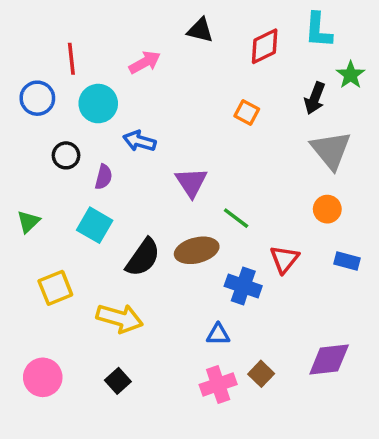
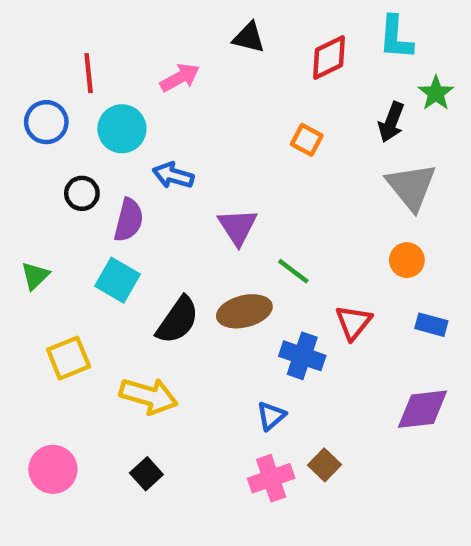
purple semicircle: (104, 177) -> (129, 220), size x1.4
blue triangle: (218, 334) -> (271, 416), turned -40
purple diamond: (329, 359) -> (422, 409), moved

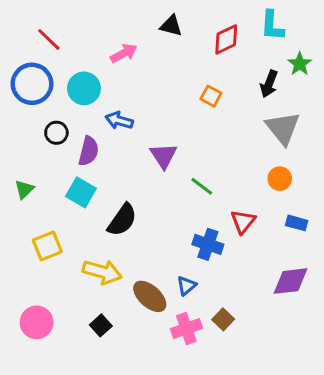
red line: (89, 73) -> (49, 39), moved, turned -40
blue circle: (46, 122) -> (32, 84), size x1.4
brown ellipse: (244, 311) -> (150, 296), moved, turned 56

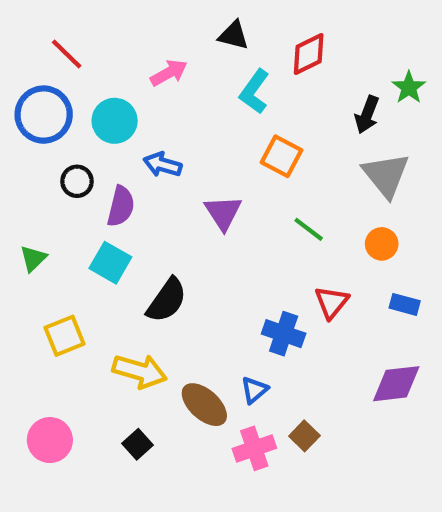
cyan L-shape: (272, 26) -> (254, 92), moved, turned 32
orange square: (211, 96) -> (281, 156), moved, size x1.4
green line: (202, 186) -> (309, 229), moved

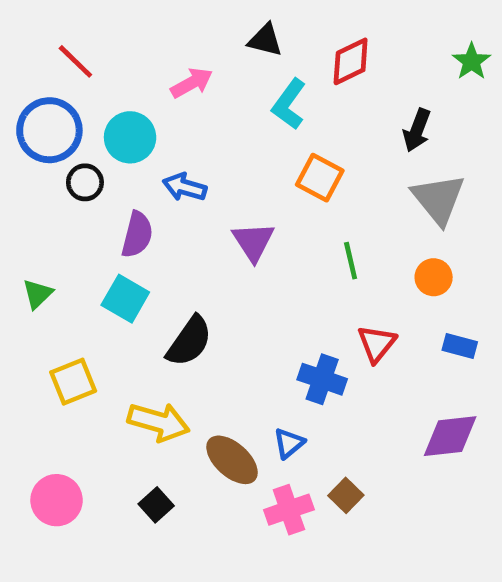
green star: (409, 87) -> (472, 61), moved
black circle: (77, 181) -> (85, 182), moved
green line: (309, 229) -> (351, 261), turned 40

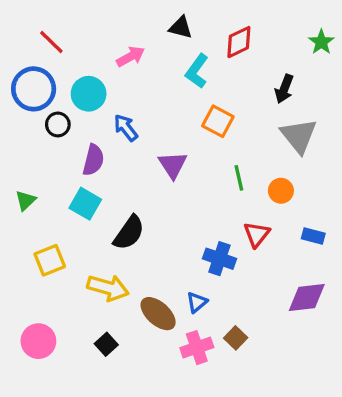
blue arrow: (185, 187) -> (126, 128), turned 36
orange circle: (434, 277) -> (281, 191), moved

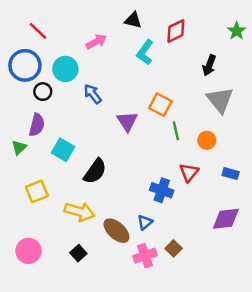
orange square: (218, 121) -> (160, 105), moved
purple semicircle: (93, 160) -> (37, 125), moved

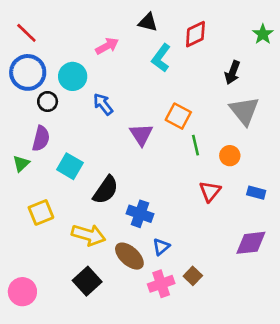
red line: (38, 31) -> (26, 33), moved
blue cross: (162, 190) -> (140, 214), moved
pink circle: (28, 251) -> (22, 292), moved
black square: (78, 253) -> (87, 281), size x1.5

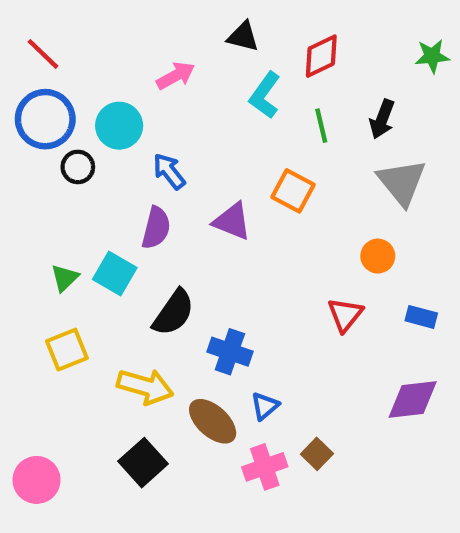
green star: (263, 34) -> (432, 56), turned 30
purple triangle: (141, 135) -> (232, 221), turned -35
purple semicircle: (41, 138) -> (156, 228), moved
green line: (195, 145) -> (321, 126), moved
green triangle: (21, 164) -> (65, 278), moved

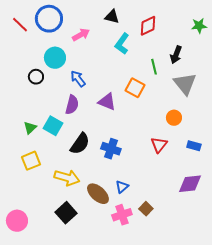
blue circle: (45, 119) -> (49, 19), moved
green line: (321, 126) -> (154, 67), moved
blue cross: (230, 352) -> (111, 149), moved

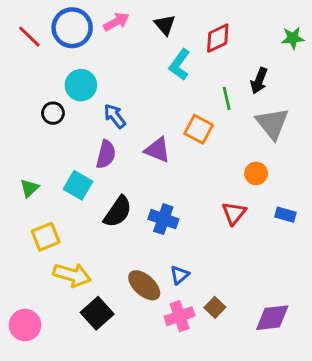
black triangle: (112, 17) -> (165, 25), turned 35
pink arrow: (81, 35) -> (116, 22), moved
green triangle: (30, 128) -> (29, 188), moved
yellow arrow: (67, 178) -> (72, 275), moved
purple diamond: (190, 184) -> (272, 318), moved

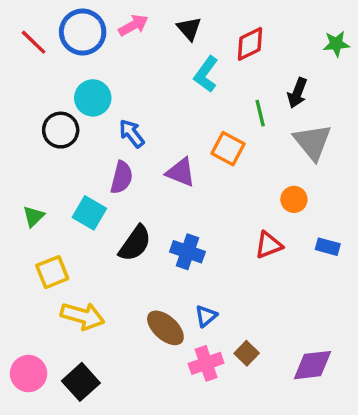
black circle: (53, 113) -> (61, 130), size x1.4
red triangle: (234, 213) -> (269, 245), turned 30
black square: (97, 313) -> (81, 382), moved

